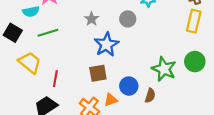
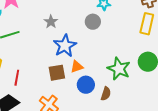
gray circle: (128, 19) -> (93, 22), moved
orange triangle: (111, 100) -> (77, 67), moved

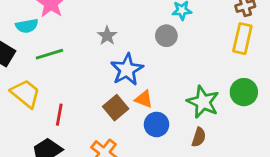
orange triangle: (77, 67) -> (144, 99), turned 40
brown square: (57, 73) -> (116, 108), turned -30
brown semicircle: (106, 94) -> (199, 137), moved

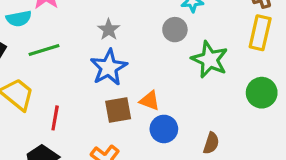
blue star: (127, 70) -> (109, 67), moved
green star: (203, 102) -> (210, 60), moved
brown square: (116, 108) -> (118, 110), turned 30

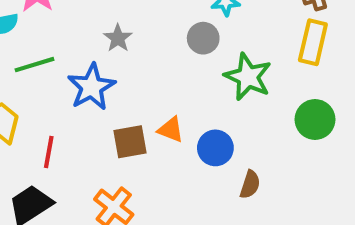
blue star: (109, 67) -> (91, 87), moved
blue circle: (164, 129) -> (215, 148), moved

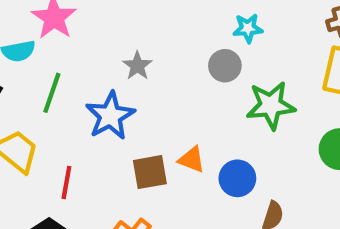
green line: (35, 65) -> (52, 93), turned -54
green star: (248, 77) -> (271, 105), turned -30

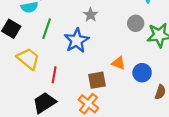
gray circle: (225, 66) -> (136, 23), moved
brown square: (150, 172) -> (97, 80), moved

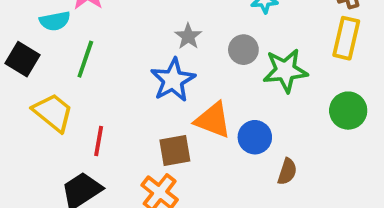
gray star: (91, 15) -> (188, 36), moved
blue star: (77, 40) -> (173, 80), moved
orange triangle: (118, 63) -> (213, 120), size x1.5

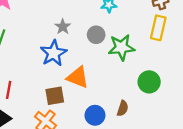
green circle: (348, 111) -> (149, 82), moved
blue circle: (255, 137) -> (95, 115), moved

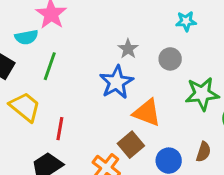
green star: (121, 47) -> (202, 94), moved
brown square: (55, 96) -> (131, 145), moved, turned -30

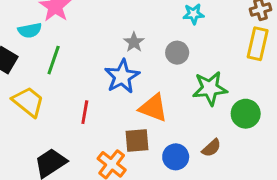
red line: (60, 129) -> (85, 112), moved
brown square: (131, 145) -> (137, 140), turned 35
brown semicircle: (204, 152) -> (211, 148), turned 30

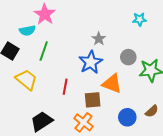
gray circle: (177, 53) -> (128, 57), moved
brown square: (137, 140) -> (93, 100), moved

